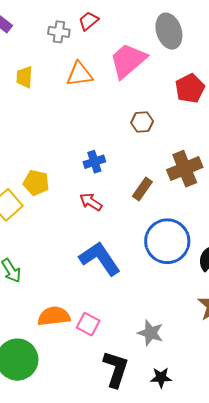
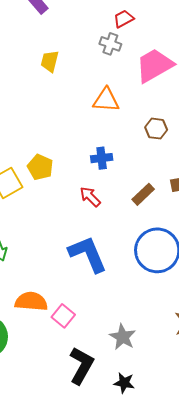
gray cross: (59, 32) -> (110, 44), moved
orange triangle: (79, 74) -> (106, 100), moved

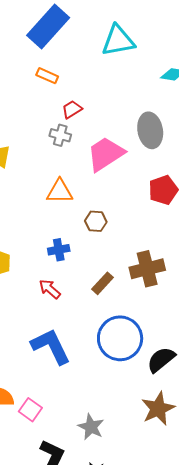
brown hexagon: (156, 129) -> (96, 221), moved

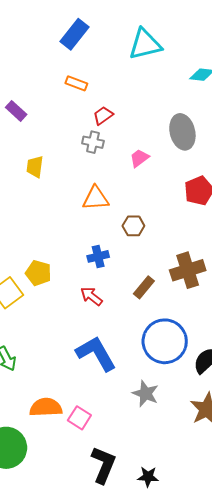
blue rectangle: (48, 26) -> (74, 34), size x0.7
pink trapezoid: (106, 154) -> (139, 158), size x0.5
gray star: (91, 427) -> (145, 394), moved

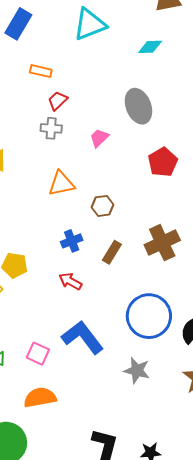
orange rectangle: (76, 83) -> (41, 71), moved
brown rectangle: (144, 287) -> (112, 252), moved
pink square: (79, 418) -> (38, 354), moved

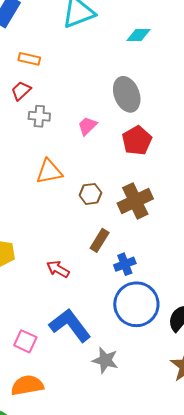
red trapezoid: (58, 101) -> (21, 91), moved
red pentagon: (163, 162) -> (137, 141), moved
blue cross: (72, 241) -> (125, 264), moved
brown cross: (162, 243) -> (135, 201), moved
gray star: (137, 370) -> (105, 360), moved

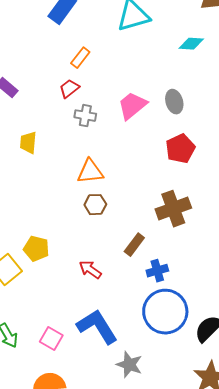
orange rectangle: (29, 59) -> (80, 58), turned -70
gray ellipse: (127, 94) -> (174, 102), size x0.7
pink trapezoid: (87, 126) -> (132, 106), moved, size x1.5
brown hexagon: (90, 194) -> (95, 205), moved

